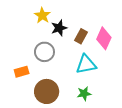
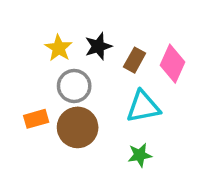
yellow star: (42, 15) -> (59, 48), moved
brown circle: (47, 91) -> (78, 127), moved

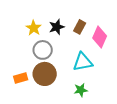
brown rectangle: (135, 60) -> (80, 27), moved
orange rectangle: (36, 119) -> (21, 78), moved

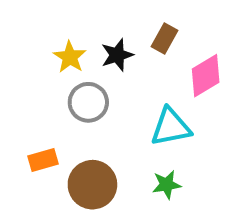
brown rectangle: (80, 27) -> (164, 39), moved
pink diamond: (100, 37) -> (206, 76), turned 35
brown circle: (45, 74) -> (92, 185), moved

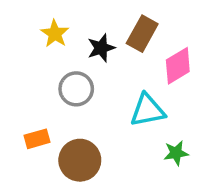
brown rectangle: (164, 39) -> (142, 34), size x1.4
yellow star: (70, 57) -> (55, 34), moved
green star: (167, 185) -> (176, 153), moved

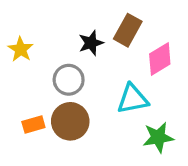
yellow star: (55, 34) -> (21, 49), moved
green star: (176, 153) -> (158, 137), size x1.4
brown circle: (80, 160) -> (70, 121), moved

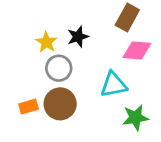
brown rectangle: (128, 30) -> (127, 18), moved
yellow star: (21, 49) -> (46, 42), moved
pink diamond: (160, 59) -> (137, 50), turned 36

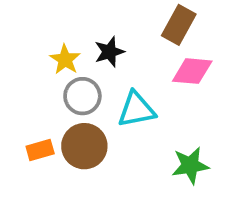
cyan triangle: (114, 85) -> (136, 110), moved

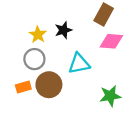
gray circle: (82, 96) -> (34, 59), moved

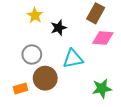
yellow star: (38, 35) -> (35, 15), moved
orange rectangle: (23, 87) -> (20, 88), moved

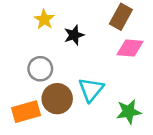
cyan triangle: (73, 59) -> (91, 90), moved, turned -40
orange rectangle: (20, 88) -> (26, 112), size x1.5

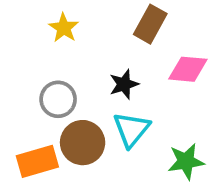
brown rectangle: (121, 17) -> (150, 24), moved
black star: (74, 35) -> (124, 84), moved

